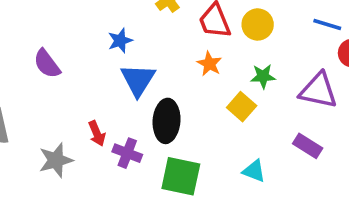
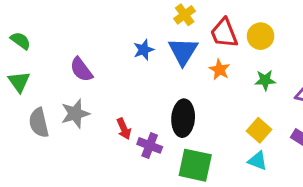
blue triangle: (138, 80) -> (183, 51), moved
yellow square: (242, 107) -> (259, 130), moved
gray star: (56, 160) -> (75, 114), moved

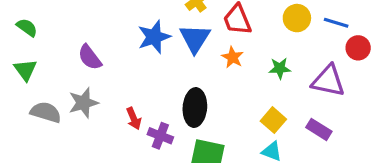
yellow circle: (261, 36) -> (297, 18), moved
blue star: (144, 50) -> (154, 37), size x1.5
gray semicircle: (39, 123) -> (46, 112), turned 120

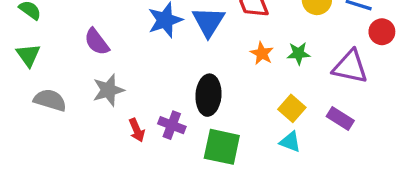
orange star: (233, 57) -> (262, 53), moved
gray star: (83, 103) -> (108, 90), moved
red arrow: (134, 118) -> (137, 130), moved

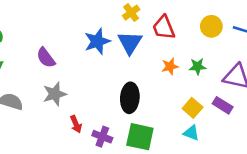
orange star: (262, 53) -> (170, 66), turned 30
purple rectangle: (340, 118) -> (223, 105), moved
purple cross: (172, 125) -> (102, 137), moved

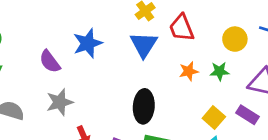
yellow circle: (211, 26) -> (235, 39), moved
blue star: (97, 41) -> (88, 43), moved

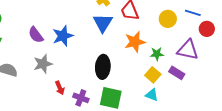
blue star: (88, 43) -> (63, 36), moved
orange star: (189, 71) -> (135, 42), size x1.5
green star: (219, 71) -> (157, 54), moved

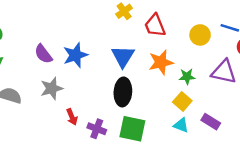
blue triangle: (103, 23) -> (123, 56), moved
purple rectangle: (177, 73) -> (211, 122), moved

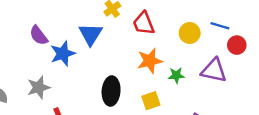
purple semicircle: (43, 54) -> (39, 35), moved
blue triangle: (123, 56) -> (91, 34), moved
yellow square: (182, 101) -> (151, 101), moved, turned 30

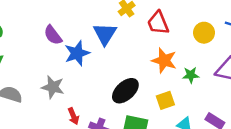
orange star: (150, 61) -> (164, 60), turned 30
gray star: (39, 87) -> (53, 87), turned 30
black ellipse: (111, 91) -> (125, 91), turned 44

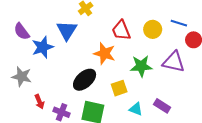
red trapezoid: (158, 23) -> (121, 30), moved
orange star: (164, 60) -> (104, 53), moved
green star: (191, 75) -> (141, 66), size x1.5

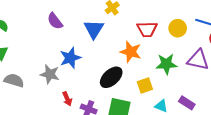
red trapezoid: (121, 30) -> (147, 29), turned -70
purple semicircle: (22, 31) -> (55, 21), moved
blue star: (43, 47) -> (70, 58), moved

